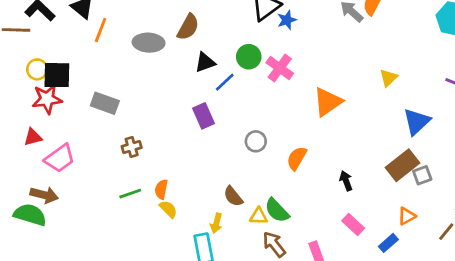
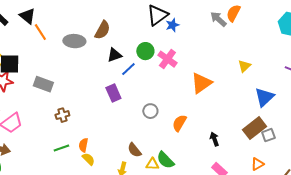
orange line: (101, 30) -> (40, 32), turned -54

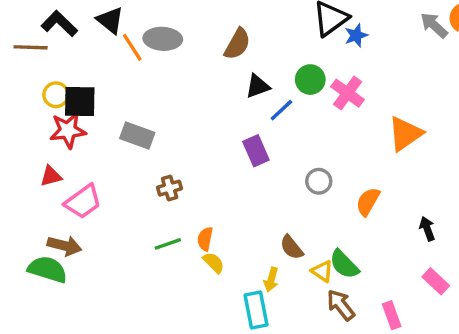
gray ellipse: (74, 41) -> (163, 39), moved
yellow triangle: (152, 164) -> (322, 271), turned 32

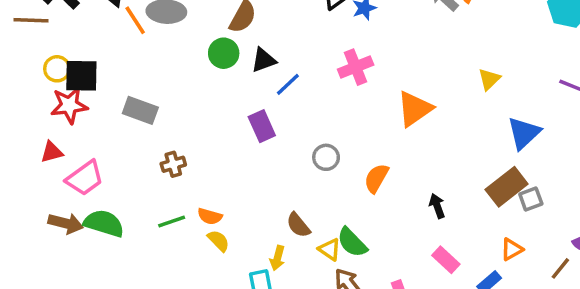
green circle: (310, 80) -> (224, 53), moved
pink cross: (348, 93) -> (356, 67), turned 32
orange semicircle: (205, 239) -> (210, 216), turned -85
green semicircle: (47, 269) -> (104, 223), moved

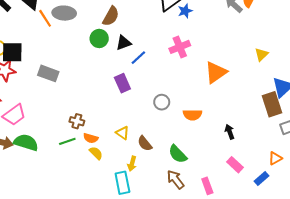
brown cross: (173, 164) -> (77, 121), moved, turned 32
orange semicircle: (376, 178) -> (192, 115), turned -120
brown rectangle: (507, 187) -> (272, 104), moved, turned -70
yellow triangle: (330, 249) -> (122, 133), moved

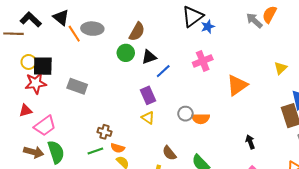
orange semicircle: (192, 115) -> (201, 119), moved
yellow triangle: (122, 133) -> (148, 118), moved
green semicircle: (26, 142) -> (56, 152), turned 55

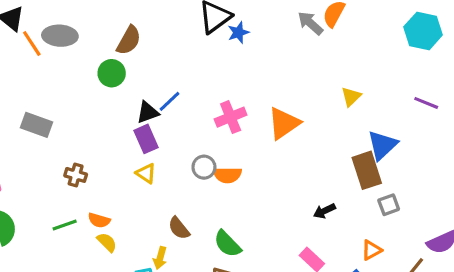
black triangle: (149, 57) -> (148, 112), moved
pink cross: (203, 61) -> (231, 117), moved
brown cross: (105, 132) -> (76, 175), moved
black arrow: (250, 142) -> (324, 211), moved, turned -96

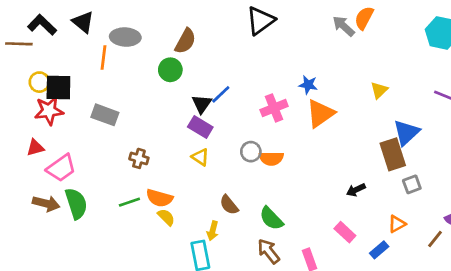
blue star: (238, 33) -> (308, 85), moved, turned 30
orange line: (32, 43) -> (103, 57), moved, turned 40
black triangle: (148, 112) -> (202, 104), turned -35
purple rectangle: (146, 139) -> (200, 127), turned -35
orange semicircle: (99, 220) -> (159, 198), size x1.4

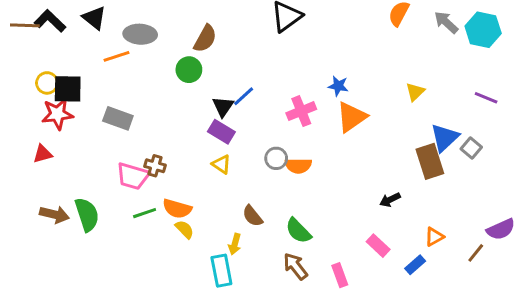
gray arrow: (344, 26) -> (446, 22), moved
brown line: (19, 44) -> (25, 25), moved
orange line: (103, 57) -> (117, 56), turned 65
pink trapezoid: (61, 168) -> (133, 176), moved, turned 52
gray square: (412, 184) -> (471, 148), moved, turned -30

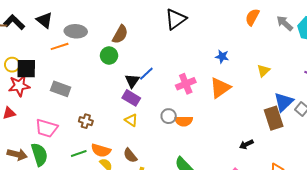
blue star: (338, 86) -> (222, 57), moved
pink trapezoid: (133, 176) -> (46, 128), moved
brown semicircle: (252, 216) -> (130, 155), moved

